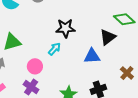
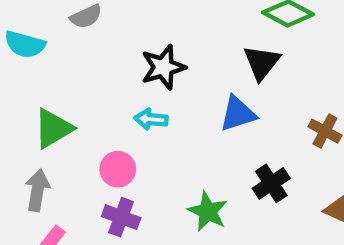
cyan arrow: (55, 49) -> (151, 119), turned -112

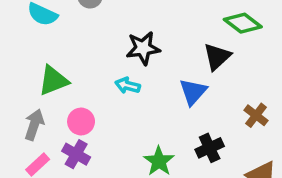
blue triangle: (238, 114) -> (193, 92), turned -40
pink circle: (118, 169) -> (81, 122), moved
purple cross: (121, 217) -> (76, 154), moved

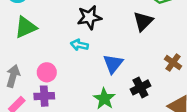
green triangle: (53, 81) -> (26, 27), moved
blue triangle: (193, 92) -> (113, 64), moved
purple cross: (76, 154) -> (44, 96), turned -30

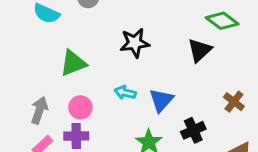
green triangle: (26, 27) -> (73, 63), moved
cyan arrow: (79, 45) -> (125, 93), moved

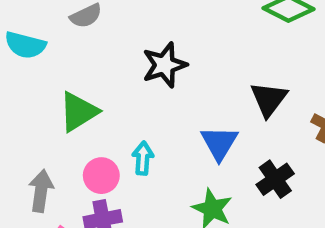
black triangle: (200, 50) -> (269, 99), moved
cyan arrow: (125, 93) -> (143, 158), moved, turned 90

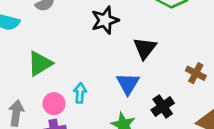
black star: (165, 65) -> (105, 20), moved
black triangle: (269, 99) -> (145, 48), moved

